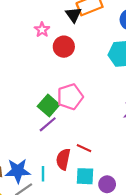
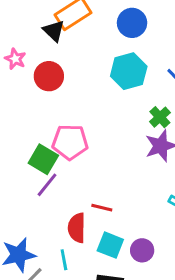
pink pentagon: (70, 97) -> (70, 142), turned 30
cyan line: (43, 174) -> (64, 260), moved
cyan square: (85, 176) -> (110, 245), turned 30

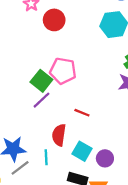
red line: (102, 208) -> (82, 113), moved

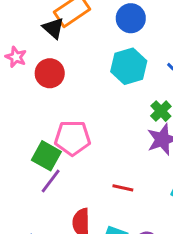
red line: (82, 113) -> (123, 188), moved

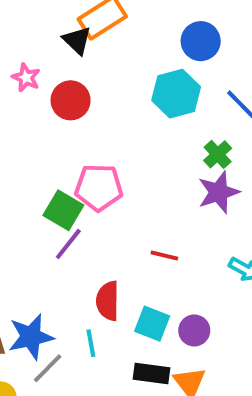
blue circle: (131, 18) -> (201, 41), moved

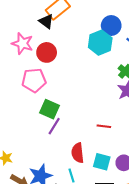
blue circle: (201, 41) -> (111, 26), moved
pink star: (26, 78) -> (22, 43), size x1.5
pink pentagon: (99, 187) -> (34, 80), moved

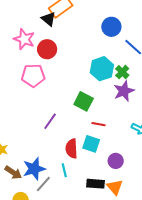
cyan hexagon: (100, 43) -> (102, 69), moved
green square: (50, 109) -> (84, 101), moved
cyan square: (102, 162) -> (91, 144), moved

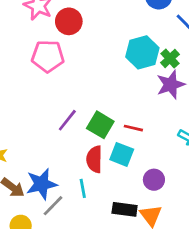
green square: (84, 101) -> (100, 125), moved

